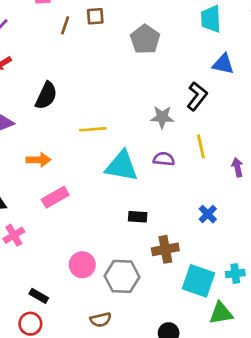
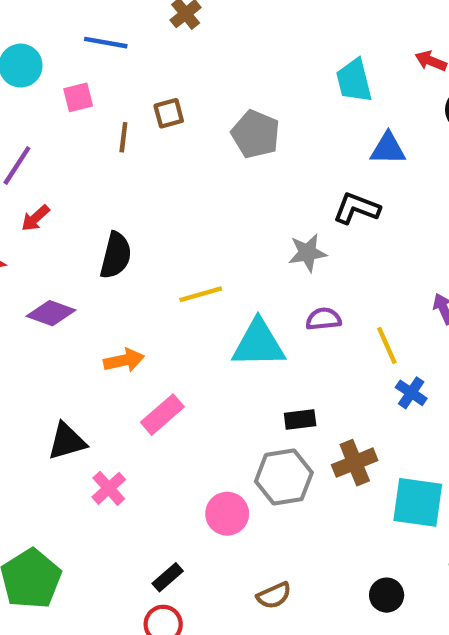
black L-shape: (197, 96) -> (357, 208), turned -96
yellow line: (201, 146) -> (387, 345), moved
gray hexagon: (122, 276) -> (284, 477), moved
black rectangle: (39, 296) -> (168, 577), turned -60

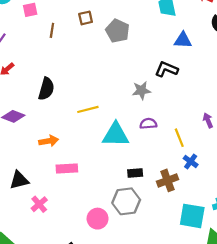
brown square: (169, 113) -> (86, 18), moved
pink rectangle: (162, 415) -> (67, 168), turned 36
brown cross: (355, 463) -> (168, 180), moved

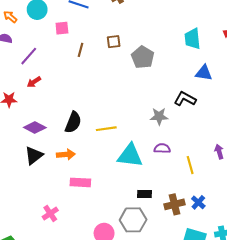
black semicircle: (46, 89) -> (73, 122), moved
blue cross: (191, 162) -> (198, 202), moved
black triangle: (19, 180) -> (34, 155), moved, turned -30

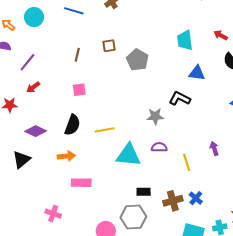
pink square: (62, 28) -> (79, 90), moved
black triangle: (34, 155) -> (21, 160), moved
pink cross: (50, 213) -> (53, 214), turned -35

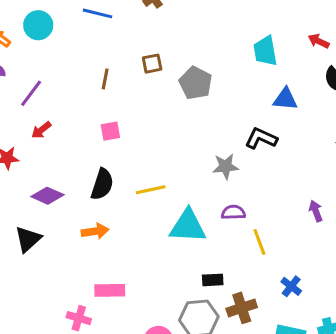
yellow line: (187, 162) -> (259, 242), moved
pink rectangle: (81, 183) -> (110, 290), moved
brown cross: (173, 201) -> (242, 308), moved

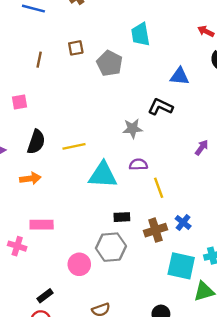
cyan trapezoid: (265, 51) -> (140, 34), moved
pink square: (110, 131) -> (20, 102), moved
purple arrow: (316, 211) -> (202, 147), moved, turned 56
brown cross: (242, 308) -> (155, 230), moved

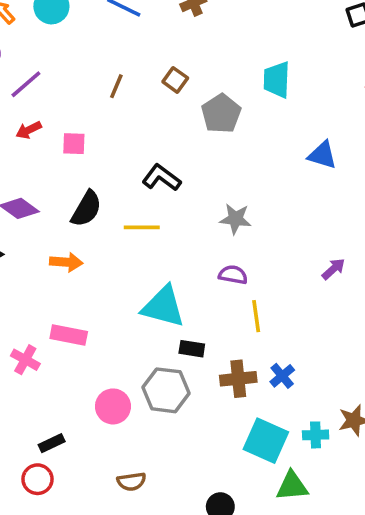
brown square: (76, 48) -> (175, 80), turned 35
black L-shape: (160, 107) -> (161, 178), moved
cyan triangle: (103, 175) -> (163, 307), moved

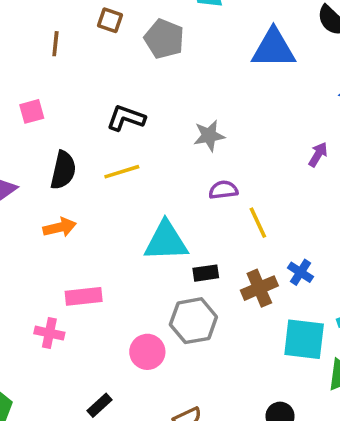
blue triangle: (322, 155) -> (273, 49), size x1.5

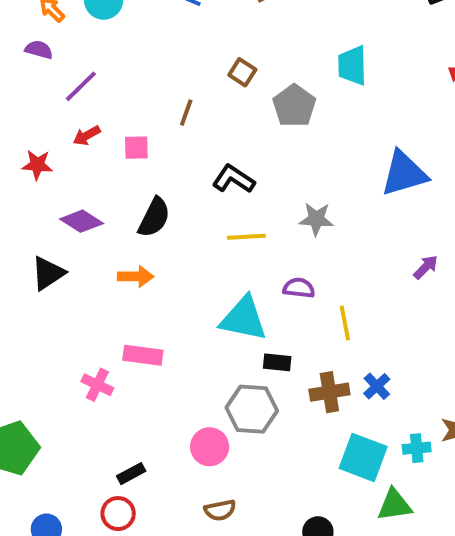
brown line: (55, 44) -> (186, 113), moved
blue triangle: (273, 49) -> (404, 173), moved, turned -30
yellow line: (122, 172) -> (246, 237), moved
purple semicircle: (223, 190) -> (299, 288), moved
pink circle: (147, 352) -> (210, 447), moved

